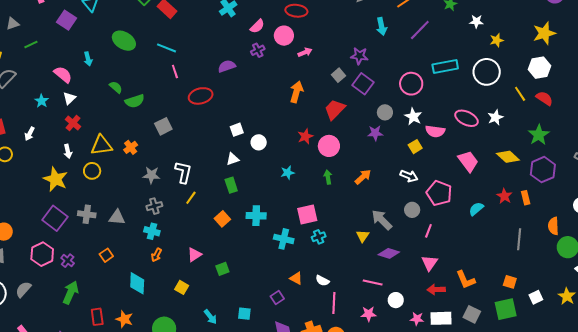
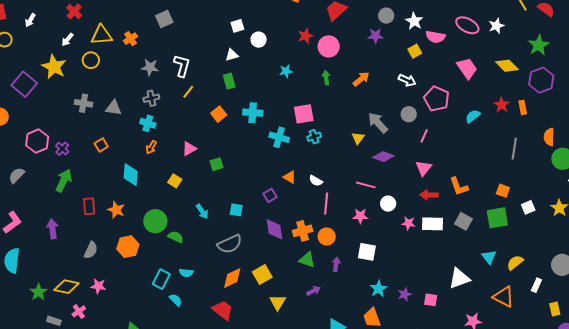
white arrow: (68, 151) -> (68, 40), turned 48
purple square: (55, 218) -> (24, 84), moved

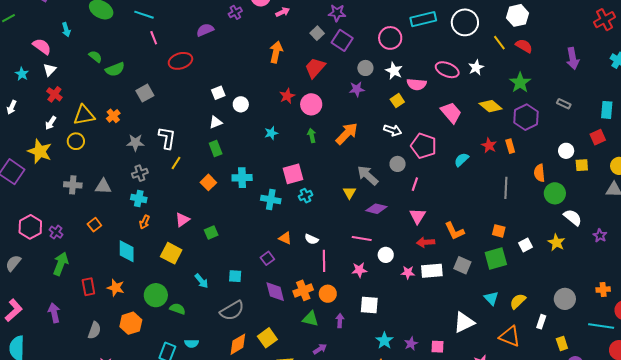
orange arrow: (361, 79) -> (347, 134), size x1.4
yellow square: (175, 181) -> (171, 253), size x1.5

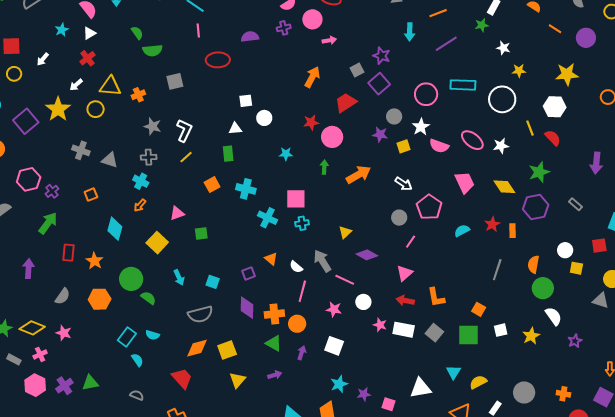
yellow square: (397, 101) -> (404, 146), moved
gray arrow: (368, 175) -> (322, 261), moved

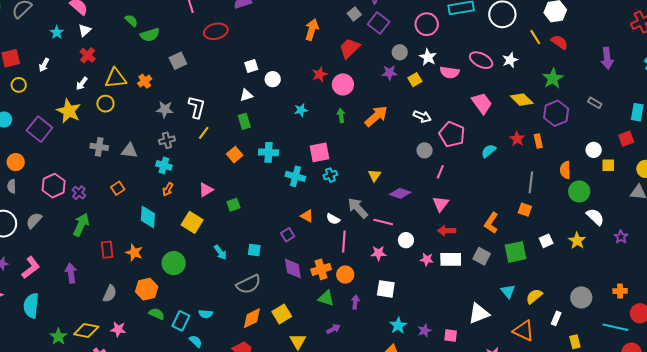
orange L-shape: (436, 297) -> (491, 223), moved, turned 55
green semicircle: (148, 298) -> (157, 314), moved
orange square: (479, 309) -> (525, 210), moved

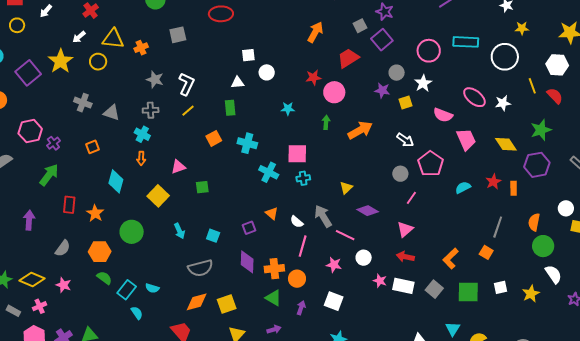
pink semicircle: (450, 72) -> (443, 115), moved
orange arrow: (168, 189) -> (141, 158), turned -40

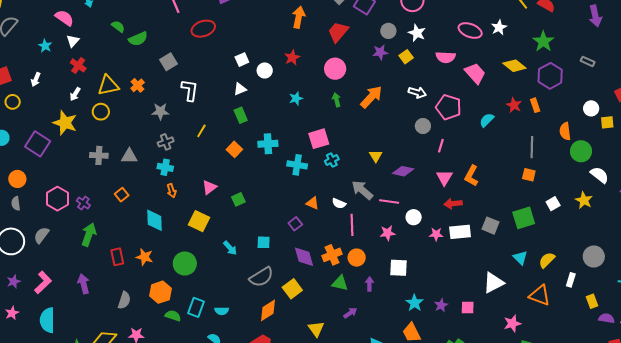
red star: (313, 77) -> (292, 58), moved
white L-shape: (187, 84) -> (190, 90), moved
orange L-shape: (451, 258) -> (471, 176), moved
cyan rectangle: (127, 290) -> (196, 307), moved
yellow square: (227, 304) -> (292, 289), moved

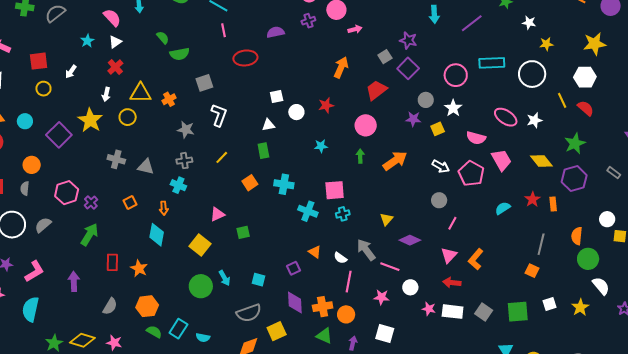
white arrow: (75, 94) -> (106, 94), turned -32
pink pentagon: (449, 107) -> (471, 174), moved
orange arrow: (171, 191) -> (164, 208), moved
green circle: (185, 263) -> (201, 286), moved

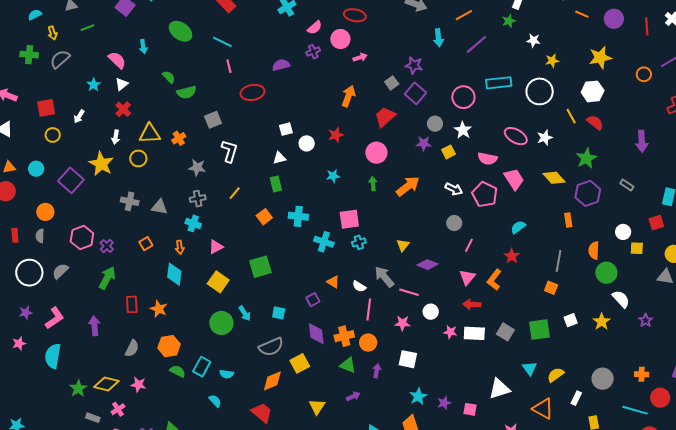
red star: (532, 199) -> (512, 256), moved
pink triangle: (217, 214) -> (216, 247), moved
green square: (243, 232) -> (260, 267), size x1.6

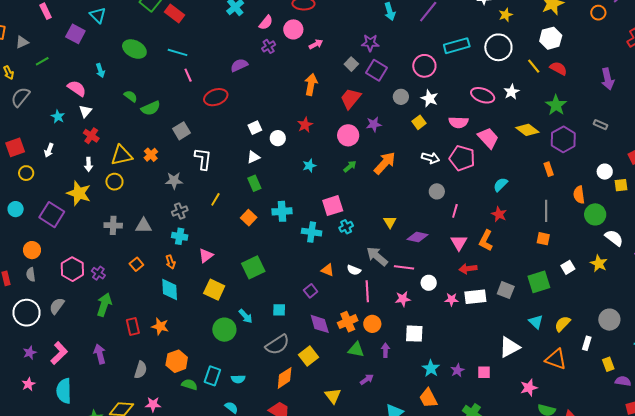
purple star: (424, 143) -> (374, 124), moved
green arrow: (373, 184) -> (350, 166), turned 64

